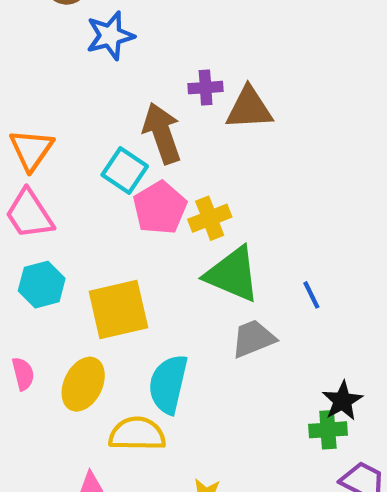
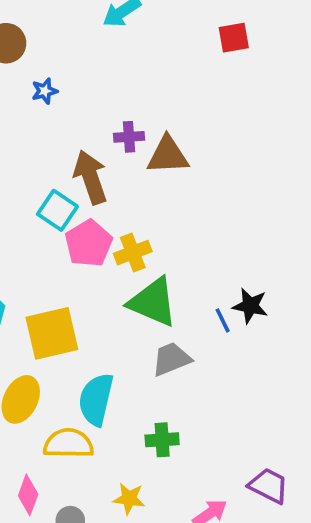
blue star: (110, 36) -> (45, 91), size x0.6
black star: (342, 401) -> (250, 306), moved, turned -30
green cross: (328, 430) -> (162, 440), moved

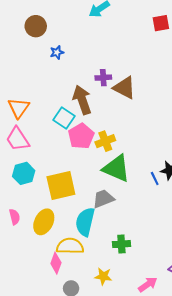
brown triangle: (168, 155) -> (124, 88), turned 30
gray trapezoid: (171, 359) -> (103, 199), moved
pink diamond: (28, 495) -> (56, 263), moved

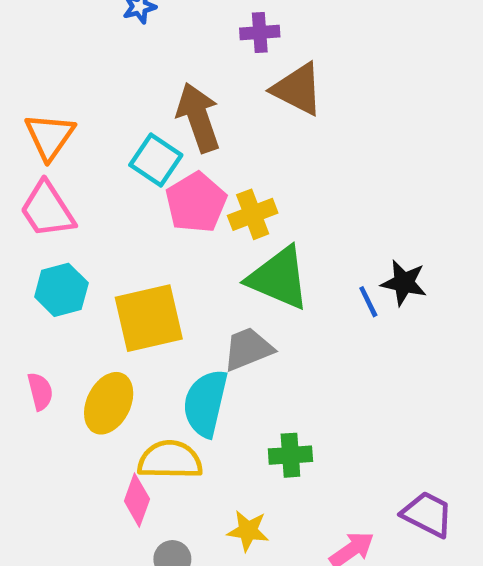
purple cross: (103, 78) -> (260, 32), moved

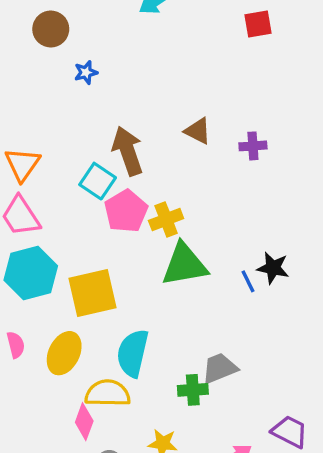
purple cross: (260, 32) -> (253, 146), moved
brown triangle: (298, 89) -> (198, 131), size x0.7
green triangle: (279, 278) -> (184, 265), turned -33
cyan hexagon: (61, 290) -> (31, 273), size x1.4
gray trapezoid: (248, 349) -> (220, 368), moved

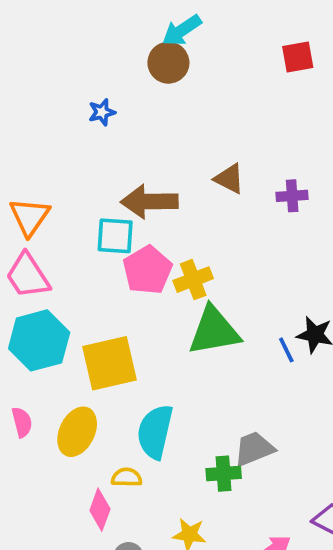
brown circle: (51, 29) -> (168, 63), moved
brown arrow: (128, 151) -> (149, 202), turned -72
cyan square: (98, 181) -> (115, 236), turned -30
yellow semicircle: (108, 393) -> (127, 477), size x0.6

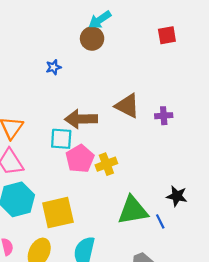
brown triangle: (229, 179) -> (127, 106), size x1.4
green triangle: (214, 331) -> (133, 210), moved
blue line: (286, 350) -> (160, 221), moved

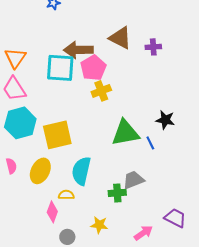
cyan square: (61, 139) -> (60, 68), size x1.4
pink pentagon: (80, 159) -> (93, 68), moved

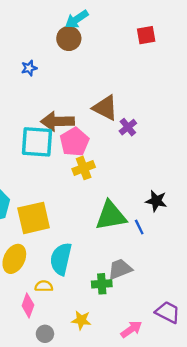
purple cross: (153, 47) -> (128, 127), moved, turned -35

